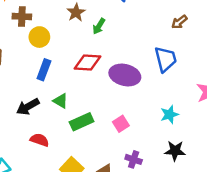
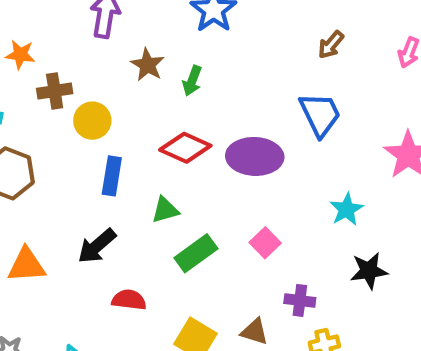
red diamond: (88, 62) -> (185, 148), turned 32
green triangle: (61, 101) -> (165, 210), moved, turned -35

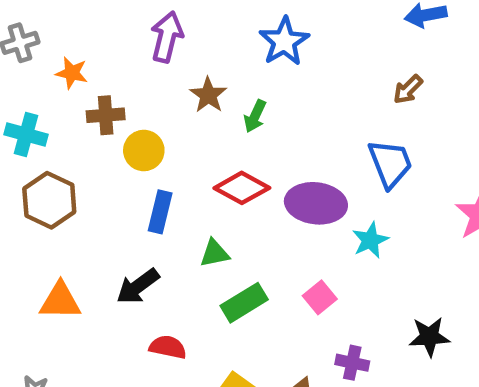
cyan star: (346, 209) -> (370, 240), moved

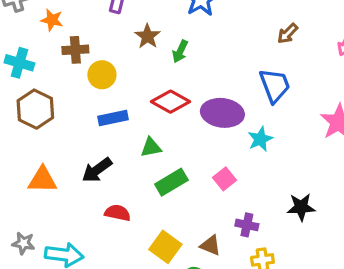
blue rectangle: (160, 212) -> (113, 118), turned 64

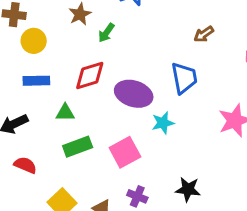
red diamond: (170, 102) -> (90, 76), turned -56
pink square: (224, 179) -> (125, 152), size x1.5

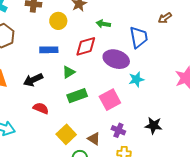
green arrow: (106, 33) -> (103, 24), moved, turned 64
yellow circle: (34, 41) -> (58, 21), moved
blue trapezoid: (184, 78) -> (139, 37), moved
green triangle: (65, 113) -> (69, 72), turned -32

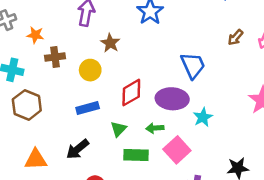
brown arrow: (165, 18) -> (236, 37), moved
green arrow: (103, 24) -> (155, 128), moved
green rectangle: (77, 96) -> (136, 155), turned 36

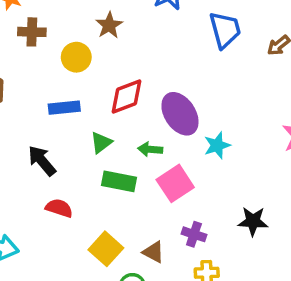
blue trapezoid: (193, 65) -> (225, 30), moved
purple ellipse: (172, 99) -> (180, 114), turned 44
black arrow: (78, 149) -> (42, 161), turned 80

